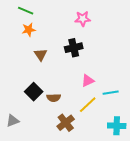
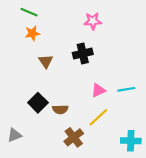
cyan line: (111, 93) -> (126, 89), moved

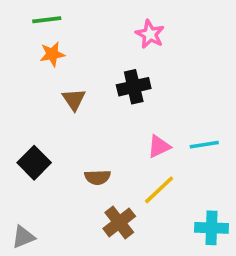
green line: (29, 12) -> (47, 20), turned -30
pink star: (93, 21) -> (150, 34), turned 30
black square: (38, 103) -> (34, 163), moved
gray triangle: (14, 135) -> (23, 237), moved

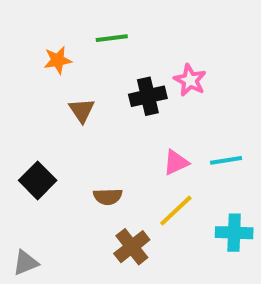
green line: (47, 20) -> (112, 38), moved
pink star: (150, 34) -> (190, 80), moved
cyan cross: (211, 228) -> (234, 233), moved

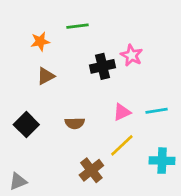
brown triangle: (82, 110) -> (46, 76), moved, turned 36
brown semicircle: (108, 197) -> (75, 123), moved

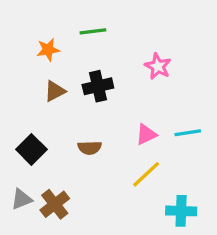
black cross: (102, 66) -> (98, 86), moved
cyan cross: (162, 161) -> (181, 211), moved
brown cross: (91, 170) -> (55, 204), moved
gray triangle: (18, 181) -> (22, 199), moved

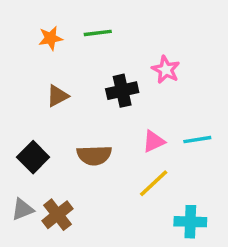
orange star: (48, 50) -> (50, 38), moved
black cross: (98, 86) -> (122, 91), moved
brown semicircle: (90, 148) -> (94, 155), size x1.4

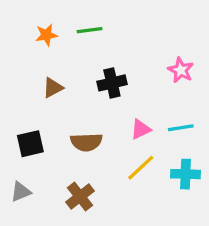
pink star: (166, 70) -> (181, 70), moved
black square: (33, 157) -> (30, 144), turned 32
brown cross: (57, 215) -> (80, 196), moved
cyan cross: (190, 222) -> (186, 174), moved

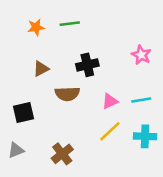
brown semicircle: (86, 142) -> (67, 94), moved

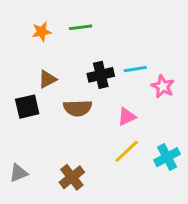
pink star: (141, 55) -> (163, 86), moved
cyan line: (141, 100) -> (135, 69), moved
black square: (23, 113) -> (27, 107), moved
cyan cross: (145, 136) -> (167, 157), turned -30

